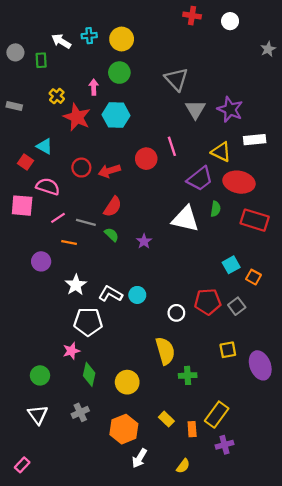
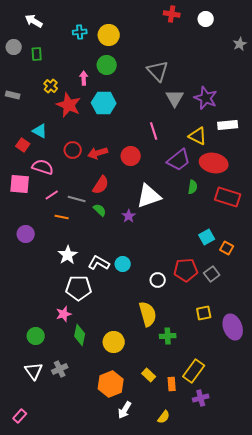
white arrow: (61, 41) -> (34, 21), moved
red circle: (146, 159) -> (131, 156), moved
white triangle: (185, 219) -> (149, 196), moved, turned -32
purple circle: (41, 261) -> (26, 234), moved
gray cross: (80, 412) -> (60, 369), moved

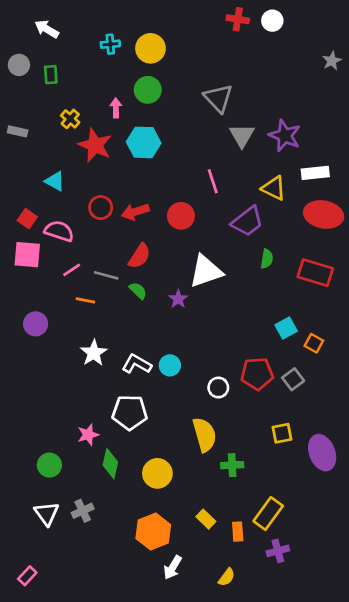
white circle: (206, 19) -> (272, 21), moved
red square: (23, 145) -> (27, 219), moved
red ellipse: (214, 163) -> (324, 214), moved
white pentagon: (79, 288) -> (130, 412), moved

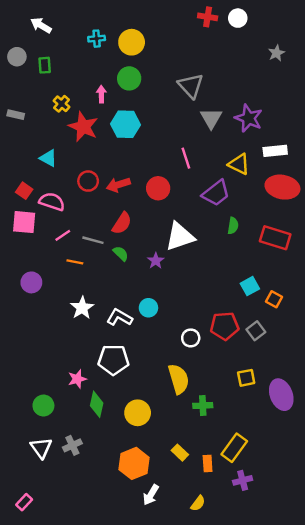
gray star: (332, 61) -> (276, 53), moved
cyan circle: (170, 365) -> (148, 308), moved

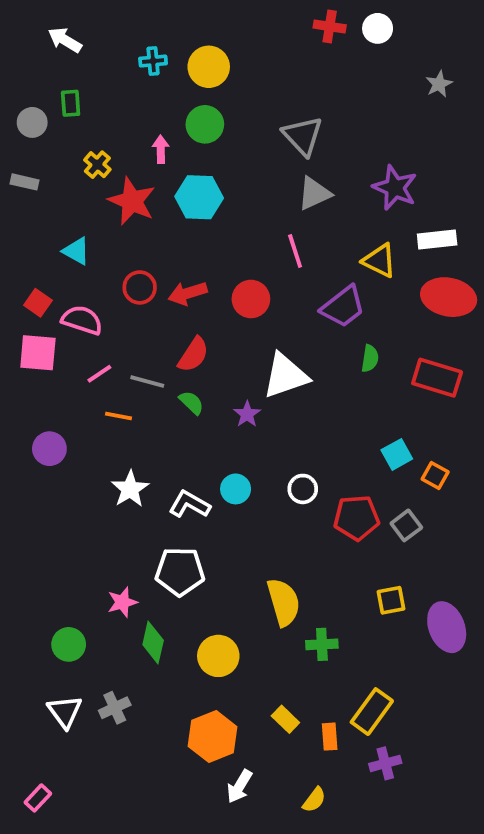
gray circle: (17, 57) -> (32, 122), moved
gray triangle: (211, 118) -> (314, 193), moved, turned 35
white circle: (191, 338) -> (303, 489), moved

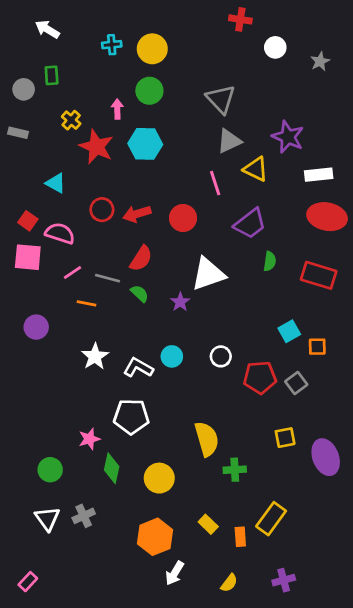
white circle: (378, 28) -> (275, 47), moved
yellow triangle: (379, 261) -> (256, 169), moved
orange square: (435, 476) -> (317, 347), turned -30
purple cross: (385, 763) -> (284, 580), moved

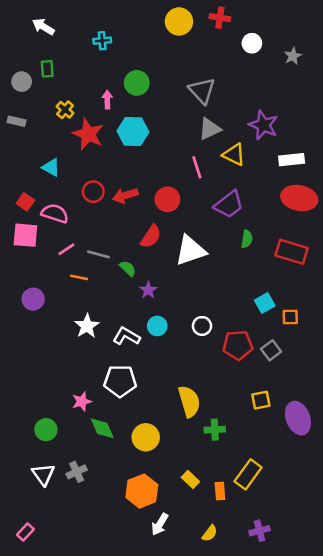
yellow circle: (152, 49) -> (179, 21), moved
red semicircle: (141, 259) -> (151, 236), moved
purple star: (180, 302) -> (148, 290), moved
green diamond: (112, 468) -> (102, 428), turned -36

